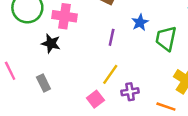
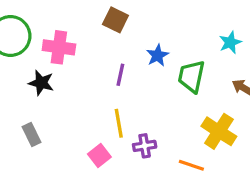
yellow line: (110, 74) -> (119, 123), turned -45

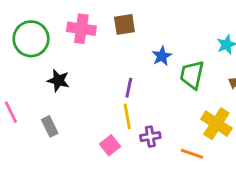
brown square: (115, 20) -> (124, 24), turned -35
pink cross: (59, 47) -> (81, 29), moved
purple line: (120, 75) -> (129, 88), moved

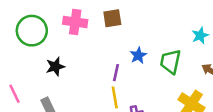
blue star: (162, 56) -> (138, 55), moved
black star: (58, 81) -> (55, 67), turned -30

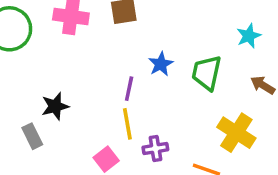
black star: (55, 67) -> (55, 106), moved

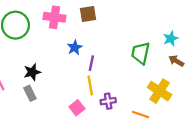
cyan star: (249, 36) -> (171, 39), moved
blue star: (161, 64) -> (75, 47), moved
black star: (55, 106) -> (32, 72), moved

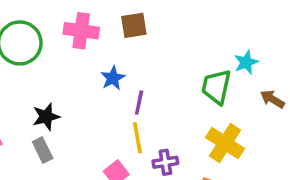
cyan star: (171, 39) -> (246, 62), moved
yellow cross: (160, 91) -> (225, 143), moved

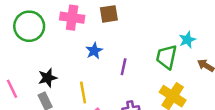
purple line: (139, 103) -> (124, 67), moved
yellow line: (137, 138) -> (83, 92), moved

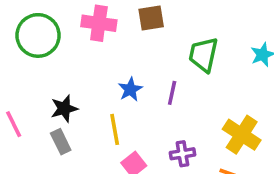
blue star: (94, 51) -> (130, 89), moved
green trapezoid: (166, 57) -> (203, 55), moved

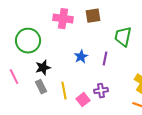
green circle: (38, 35) -> (28, 41), moved
yellow line: (115, 129) -> (64, 91), moved
purple cross: (182, 154) -> (101, 91), moved

